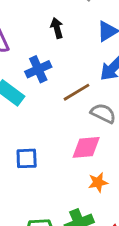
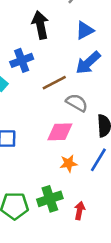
black arrow: (57, 28) -> (40, 25), size x1.5

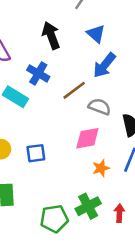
blue triangle: (85, 30) -> (96, 34), turned -42
blue cross: (22, 60) -> (38, 73), turned -30

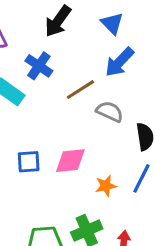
black arrow: (51, 35) -> (58, 21), turned -128
pink diamond: (87, 138) -> (70, 161), moved

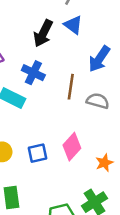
blue triangle: (112, 23) -> (73, 25), moved
brown line: (80, 90) -> (71, 87), turned -40
pink diamond: (70, 161) -> (72, 147), turned -32

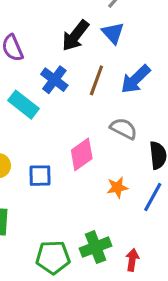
brown line: (71, 87) -> (96, 80), moved
pink diamond: (72, 147) -> (82, 154), moved
orange star: (104, 163) -> (117, 187), moved

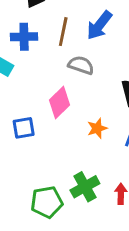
blue cross: (54, 80) -> (24, 37), turned -30
gray semicircle: (124, 129) -> (81, 65), moved

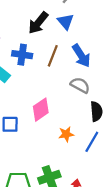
blue arrow: (99, 25) -> (81, 56), turned -80
gray semicircle: (81, 65) -> (80, 85), moved

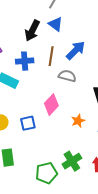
blue arrow: (81, 56) -> (76, 50), turned -90
gray semicircle: (80, 85) -> (67, 76), moved

